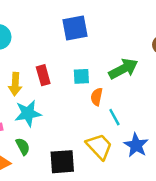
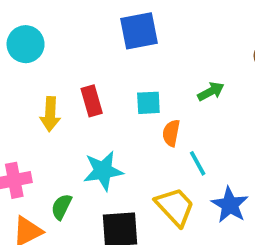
green arrow: (123, 69) -> (211, 91), size x0.6
cyan star: (28, 113) -> (103, 171), moved
green semicircle: (23, 146) -> (61, 207), turned -126

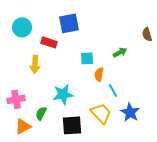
blue square: (139, 31) -> (69, 23), moved
red rectangle: (92, 101) -> (49, 42), moved, turned -56

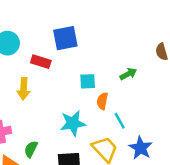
cyan star: (63, 94) -> (73, 123), moved

